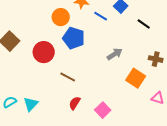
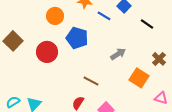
orange circle: (61, 17) -> (55, 16), moved
brown cross: (156, 59) -> (159, 59), turned 32
brown line: (68, 77) -> (91, 81), moved

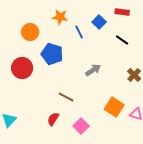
blue line: (104, 16) -> (79, 32), turned 32
orange square: (139, 78) -> (114, 107), moved

